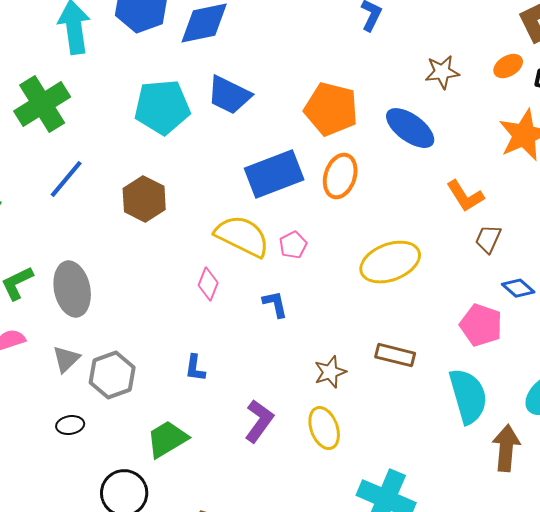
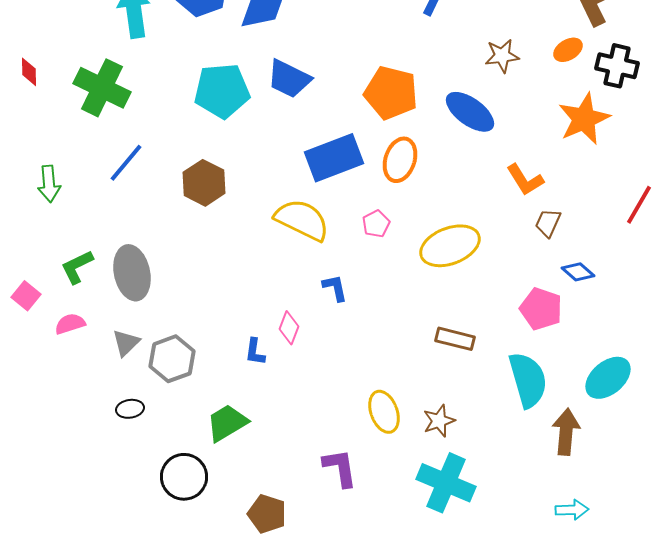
green cross: (42, 104) -> (102, 88), turned -32
pink pentagon: (293, 245) -> (376, 224), moved
pink diamond: (208, 284) -> (289, 328), moved
brown star: (330, 372) -> (439, 421), moved
purple L-shape: (259, 421) -> (340, 468), moved, turned -45

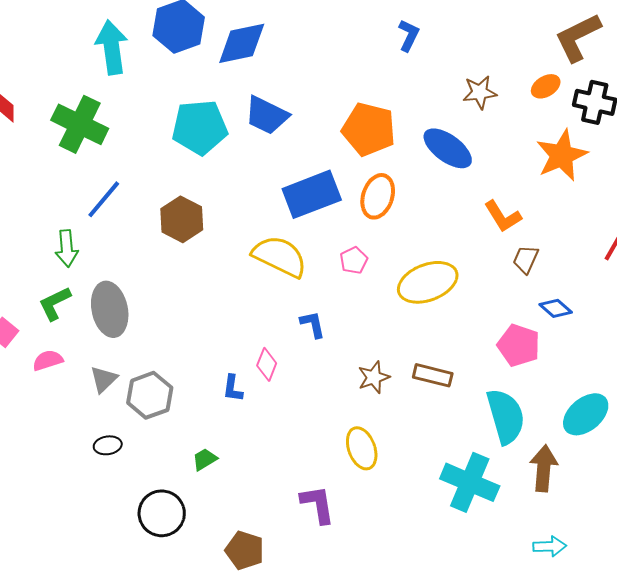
green arrow: (49, 184) -> (67, 248), moved
brown star: (439, 421) -> (374, 377), moved
green trapezoid: (227, 423) -> (205, 459), size x0.6
cyan cross: (446, 483) -> (470, 482), moved

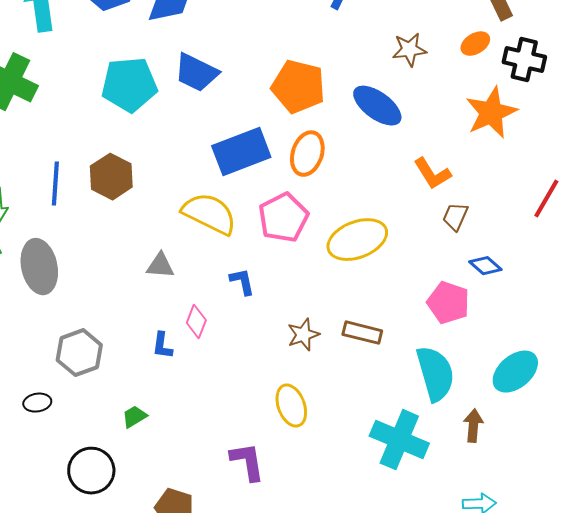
blue line: (104, 199) -> (55, 184), moved, turned -36
pink pentagon: (354, 260) -> (283, 218), size x1.8
gray triangle: (104, 379) -> (160, 266), moved, turned 48
brown arrow: (544, 468) -> (473, 426), size x0.7

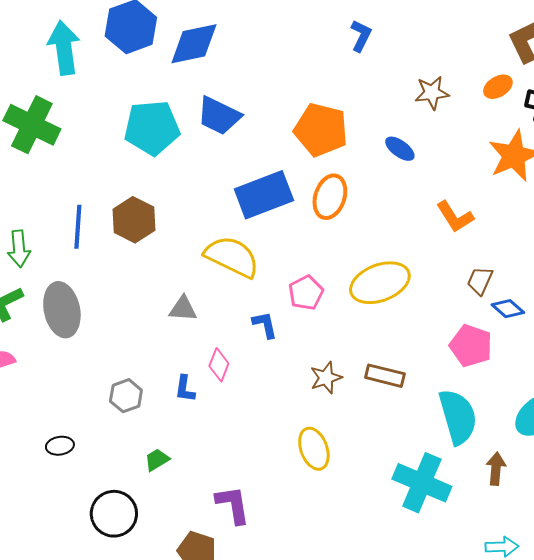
blue ellipse: (377, 106) -> (400, 149), size x0.6
brown trapezoid: (455, 217) -> (480, 281), moved
pink pentagon: (283, 218) -> (306, 293), moved, size x0.7
gray hexagon: (79, 353) -> (126, 396), moved, size x0.7
purple L-shape: (247, 462) -> (233, 505), moved

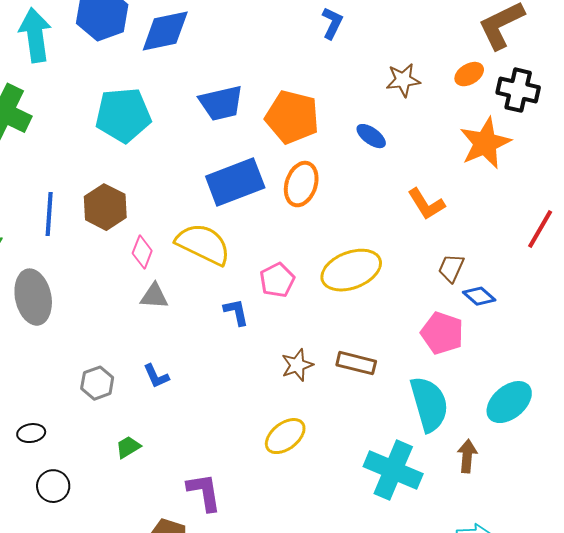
blue trapezoid: (219, 116) -> (221, 103), moved, turned -39
pink diamond: (219, 365) -> (142, 252), moved
blue L-shape: (185, 389) -> (156, 376), turned -32
yellow ellipse: (314, 449) -> (285, 436), turned 72
black circle: (114, 514) -> (53, 486), moved, size x0.7

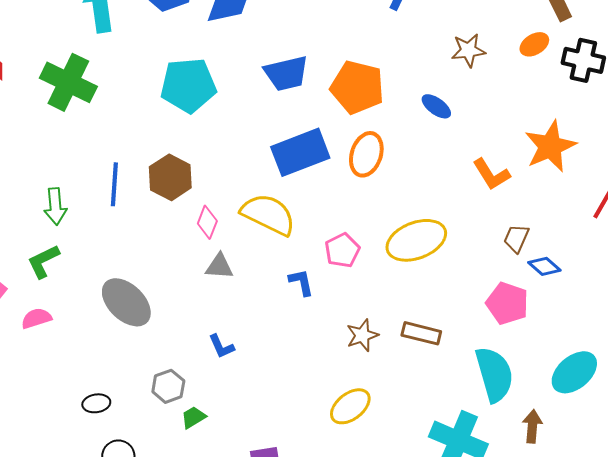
orange star: (485, 143) -> (550, 146), moved
gray ellipse: (33, 297) -> (126, 302), moved, turned -34
gray hexagon: (97, 383) -> (168, 386), moved

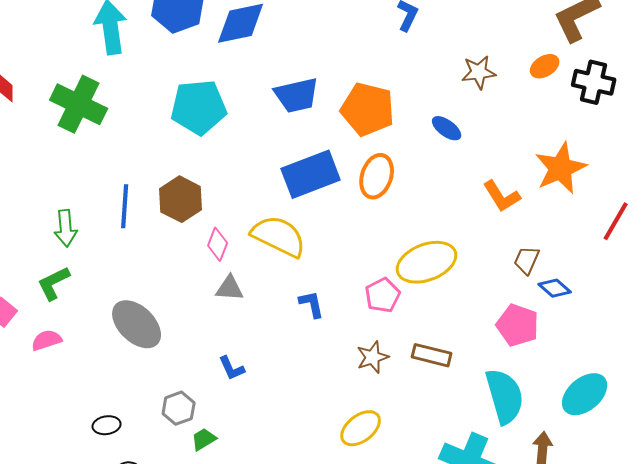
pink pentagon: (342, 250) -> (383, 295), moved

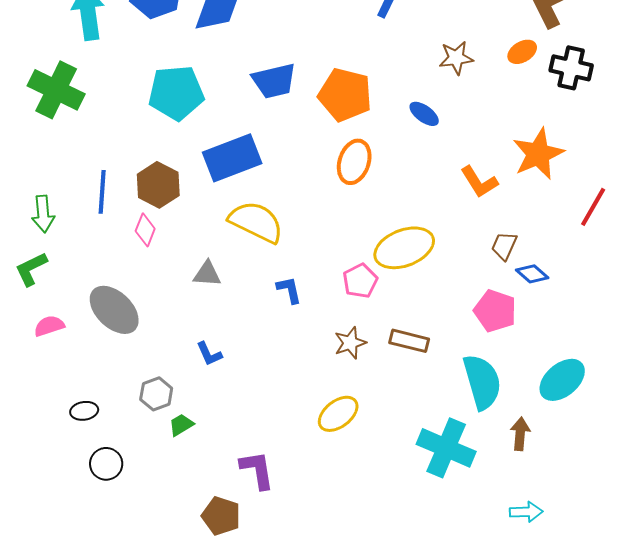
blue rectangle: (311, 174) -> (232, 158), moved
pink diamond: (218, 244) -> (145, 230), moved
pink semicircle: (47, 340) -> (49, 326), moved

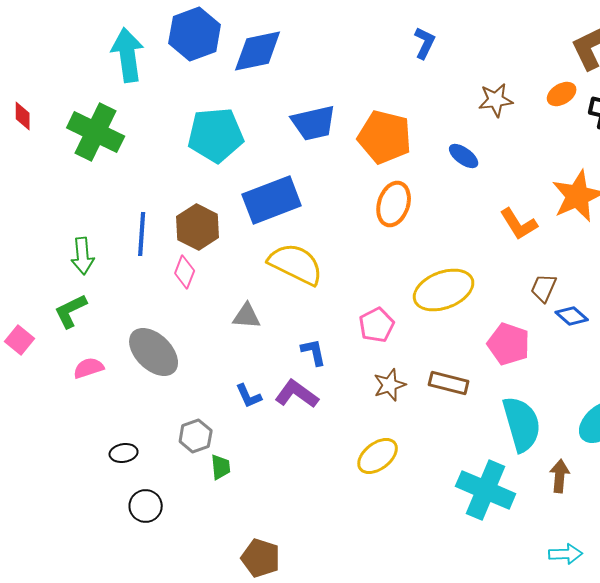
pink pentagon: (360, 281) -> (377, 325), moved
blue L-shape: (289, 290) -> (314, 352), moved
pink pentagon: (495, 311) -> (509, 344), moved
green trapezoid: (181, 425) -> (221, 467), turned 116
purple L-shape: (257, 470) -> (297, 394), moved, turned -45

